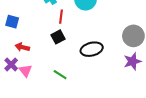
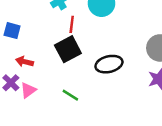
black square: (58, 37) -> (68, 49), size x1.5
pink triangle: (25, 71) -> (28, 90), turned 32

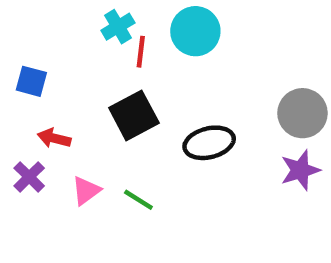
red line: (72, 24) -> (141, 52), moved
pink triangle: (28, 90) -> (86, 191), moved

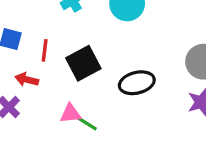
red line: (141, 52) -> (45, 50), moved
pink triangle: (86, 191) -> (70, 113), moved, turned 30

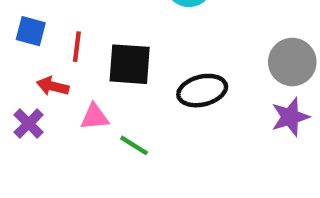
black square: (83, 63) -> (130, 64), turned 32
pink triangle: (70, 113) -> (94, 117), moved

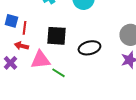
red line: (77, 47) -> (24, 28), moved
pink triangle: (94, 117) -> (40, 60), size x1.5

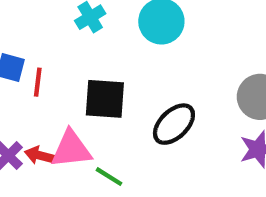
red arrow: (21, 46) -> (40, 156), moved
black ellipse: (89, 48) -> (174, 124), turned -30

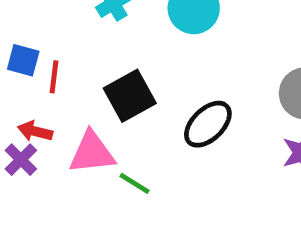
black square: (105, 99) -> (130, 96), turned -33
red arrow: (40, 156) -> (35, 131), moved

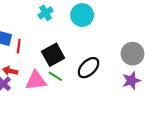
green line: (134, 183) -> (55, 76), moved

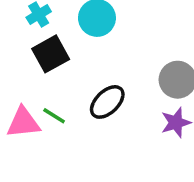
black square: (53, 55) -> (51, 54), moved

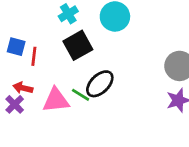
black ellipse: (107, 102) -> (100, 84), moved

